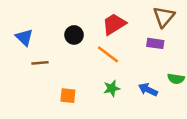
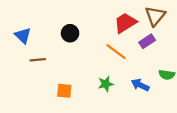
red trapezoid: (114, 24) -> (125, 23), moved
purple rectangle: (155, 43) -> (147, 41), turned -42
orange line: (108, 54) -> (116, 52), moved

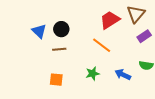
blue triangle: (23, 36) -> (39, 31), moved
purple rectangle: (147, 41) -> (144, 36), moved
brown line: (38, 60) -> (59, 49), moved

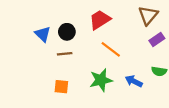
red trapezoid: (110, 20) -> (100, 20), moved
green star: (93, 74) -> (101, 80), size x1.5

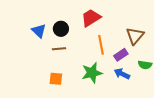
brown triangle: (148, 15) -> (135, 36), moved
purple rectangle: (157, 39) -> (121, 55), moved
orange line: (111, 49) -> (101, 45), turned 42

